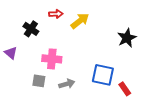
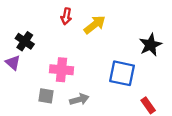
red arrow: (56, 14) -> (66, 16), turned 104
black cross: (31, 29) -> (25, 41), moved
blue square: (103, 75) -> (122, 73), moved

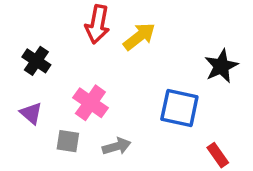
red arrow: (66, 16) -> (97, 24), size x1.5
purple triangle: (13, 63) -> (31, 113), moved
pink cross: (61, 70) -> (90, 103), turned 30

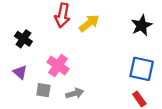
black star: (221, 66) -> (142, 25), moved
blue square: (179, 108) -> (142, 69), moved

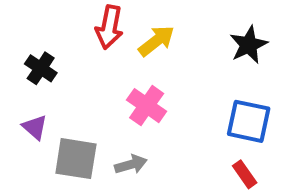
pink cross: (58, 66) -> (147, 106), moved
gray square: (43, 90) -> (76, 159), size x1.6

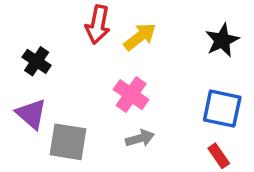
purple triangle: (35, 127) -> (31, 114), size x1.4
gray arrow: (131, 164) -> (140, 138), moved

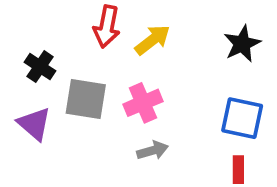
pink cross: (131, 95) -> (143, 103), turned 32
gray square: (68, 142) -> (86, 99), moved
red rectangle: (219, 156) -> (238, 170), turned 35

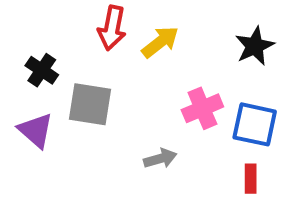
pink cross: (143, 103) -> (202, 108), moved

